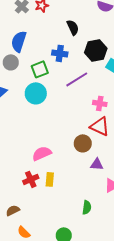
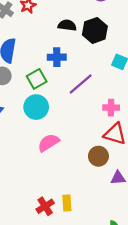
black semicircle: (73, 27) -> (67, 25), turned -49
black hexagon: (96, 50) -> (95, 30), moved
pink semicircle: (42, 153) -> (48, 143), moved

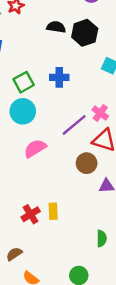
blue cross: (57, 57) -> (59, 77), moved
purple line: (81, 84) -> (74, 125), moved
pink cross: (111, 108) -> (100, 113), turned 35

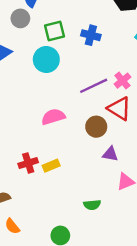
pink semicircle: (35, 148) -> (53, 117), moved
yellow rectangle: (53, 211) -> (51, 166), turned 56
green semicircle: (102, 238) -> (92, 205), turned 70

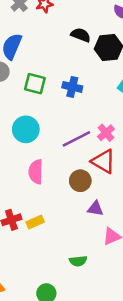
green square: (55, 31) -> (35, 84), turned 30
cyan circle: (46, 59) -> (26, 129), moved
pink semicircle: (53, 117) -> (36, 172), turned -70

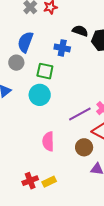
blue cross: (72, 87) -> (62, 48), moved
cyan circle: (26, 129) -> (40, 95), moved

